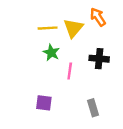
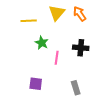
yellow line: (48, 28) -> (29, 21), moved
yellow triangle: (73, 28) -> (57, 13), moved

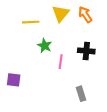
purple square: (36, 84) -> (14, 80), moved

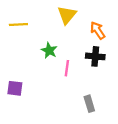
orange arrow: (85, 15) -> (98, 30), moved
yellow line: (31, 22) -> (18, 24), moved

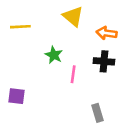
yellow triangle: (67, 15) -> (73, 16), turned -30
orange arrow: (98, 30) -> (107, 33), turned -48

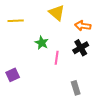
black cross: (104, 61) -> (81, 48), turned -35
purple square: (17, 96) -> (13, 75), turned -32

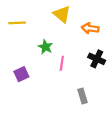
black cross: (81, 48) -> (97, 59), moved, turned -35
purple square: (13, 75) -> (21, 74), moved

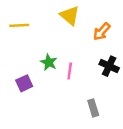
orange arrow: (90, 28) -> (102, 32), turned -56
green star: (45, 47) -> (49, 62), moved

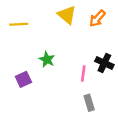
orange arrow: (102, 32) -> (97, 18), moved
pink line: (70, 71) -> (83, 74), moved

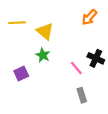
yellow triangle: (67, 15) -> (45, 31), moved
pink line: (83, 74) -> (76, 68), turned -48

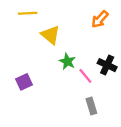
yellow line: (17, 23) -> (28, 13), moved
green star: (43, 55) -> (67, 61), moved

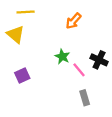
orange arrow: (100, 19) -> (73, 21), moved
yellow triangle: (50, 35) -> (16, 34), moved

